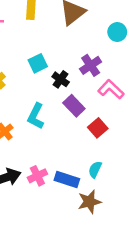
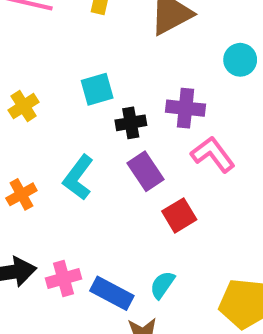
purple cross: (91, 65) -> (185, 108), turned 30
black cross: (61, 79) -> (131, 123), turned 35

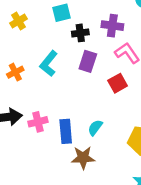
purple rectangle: (146, 171) -> (88, 61), turned 50
red square: (179, 215) -> (118, 83), moved
blue rectangle: (112, 293) -> (66, 131), turned 55

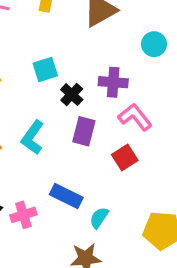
black cross: (80, 33) -> (72, 95), turned -35
blue rectangle: (66, 131) -> (66, 196), moved, turned -55

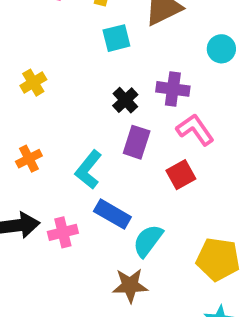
cyan square: (45, 70) -> (116, 38), moved
cyan L-shape: (33, 137) -> (88, 170), moved
cyan semicircle: (99, 218) -> (148, 241), size x1.4

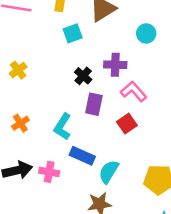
pink cross: (63, 232) -> (49, 172), turned 30

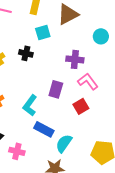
black cross: (83, 76) -> (26, 53), moved, turned -32
pink cross: (49, 172) -> (17, 151), moved

